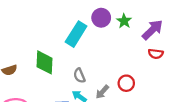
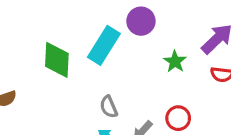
green star: (124, 21) -> (175, 62), moved
green diamond: (44, 62) -> (57, 60), moved

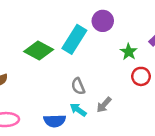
green diamond: (57, 60) -> (39, 50), turned -64
red circle: (178, 118) -> (141, 76), moved

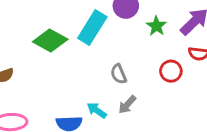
green star: (129, 52) -> (156, 26), moved
gray semicircle: (78, 86) -> (119, 74), moved

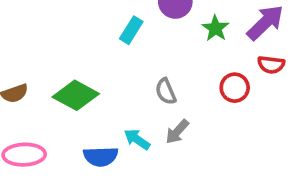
cyan rectangle: (92, 27) -> (131, 30), size x0.6
green diamond: (50, 41) -> (76, 95), moved

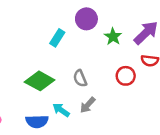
green diamond: (76, 95) -> (40, 81), moved

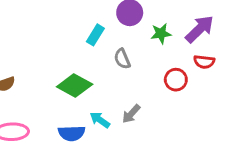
green star: (113, 37) -> (161, 33), turned 30
gray semicircle: (80, 78) -> (122, 59), moved

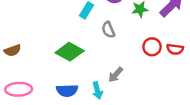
red semicircle: (204, 62) -> (175, 49), moved
cyan arrow: (100, 120) -> (97, 90), moved, turned -140

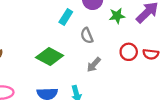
gray arrow: (116, 75) -> (94, 65), moved

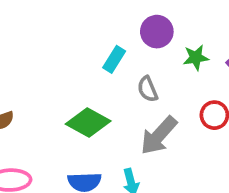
gray arrow: (94, 65) -> (159, 136), size x1.6

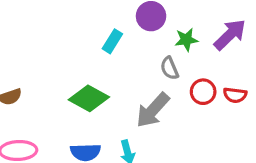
gray semicircle: (148, 89) -> (169, 68), moved

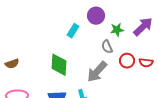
green diamond: (89, 98) -> (59, 65), turned 65

